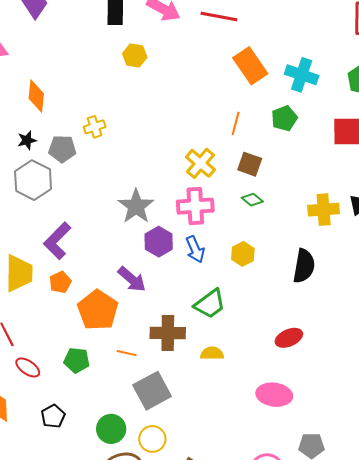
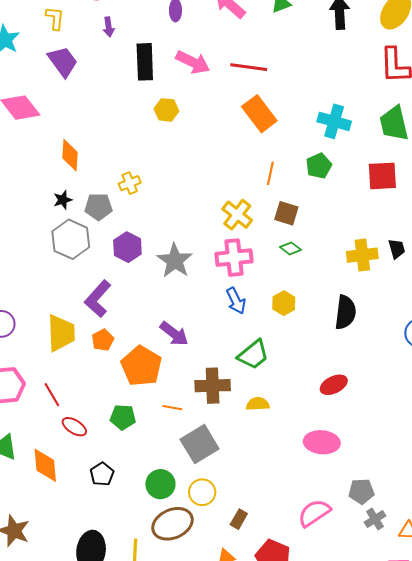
orange rectangle: (250, 66) -> (259, 114), moved
purple hexagon: (159, 242) -> (127, 247), moved

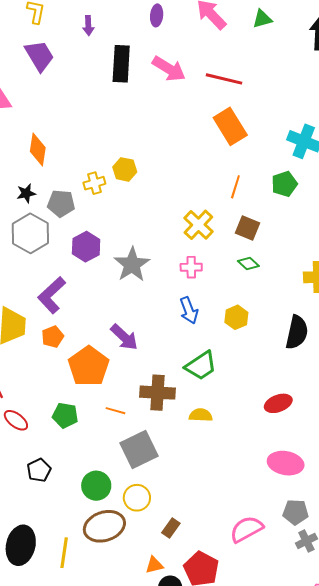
yellow hexagon: (166, 110) -> (125, 169), moved
pink cross: (234, 258) -> (191, 267), size x0.6
pink ellipse: (322, 442) -> (286, 463), moved

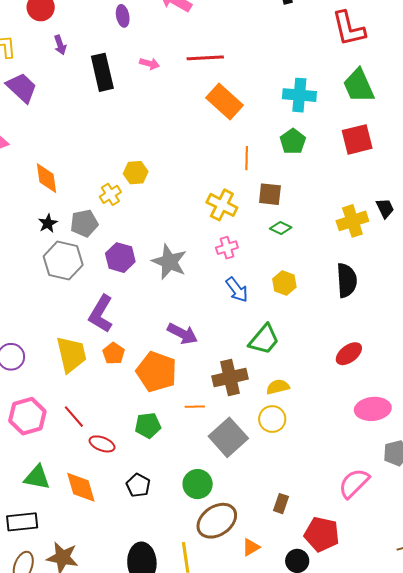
pink arrow: (169, 69) -> (150, 64), size x0.6
yellow circle: (137, 498) -> (272, 419), moved
orange triangle: (154, 565) -> (251, 547), moved

